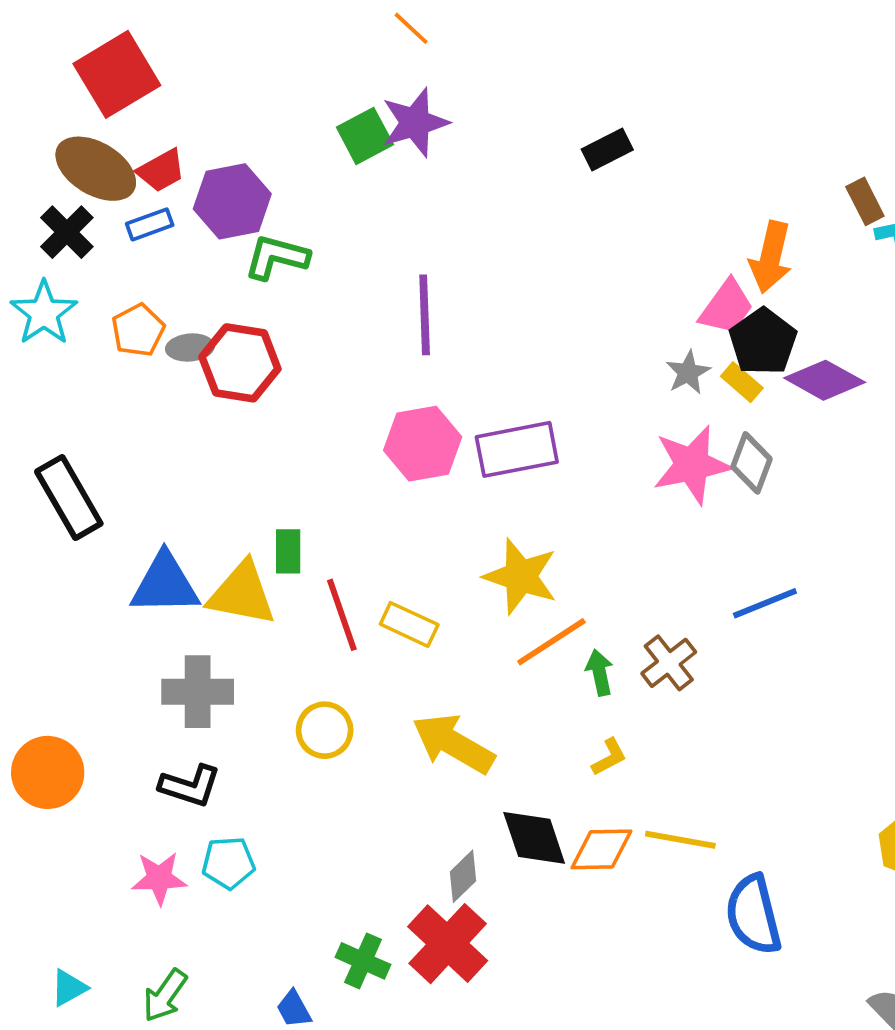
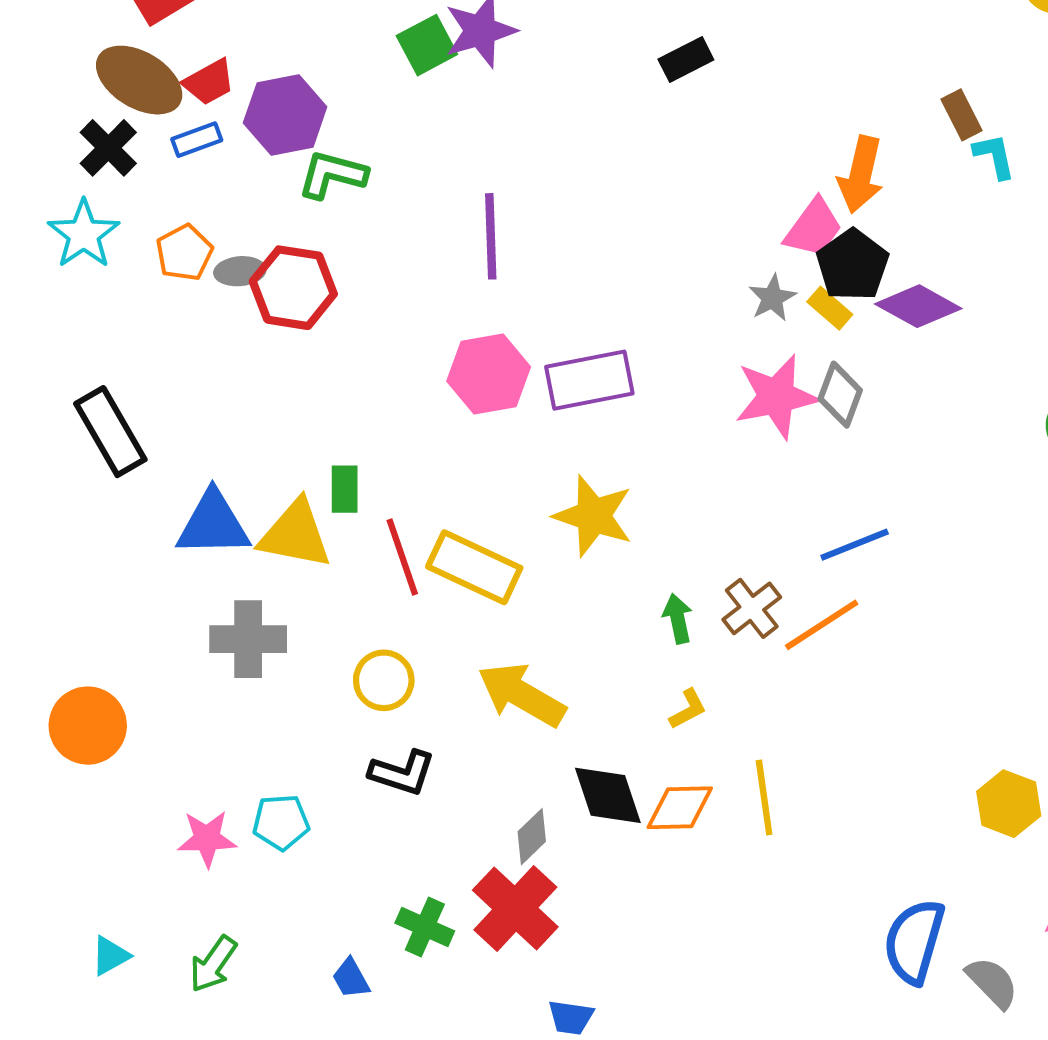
yellow rectangle: (409, 624) -> (474, 567), size x1.5
orange line: (551, 642) -> (822, 625), moved
black L-shape: (190, 786) -> (402, 773), moved
yellow line: (680, 840) -> (764, 797), turned 72
blue semicircle: (753, 915) -> (914, 941), moved, turned 30

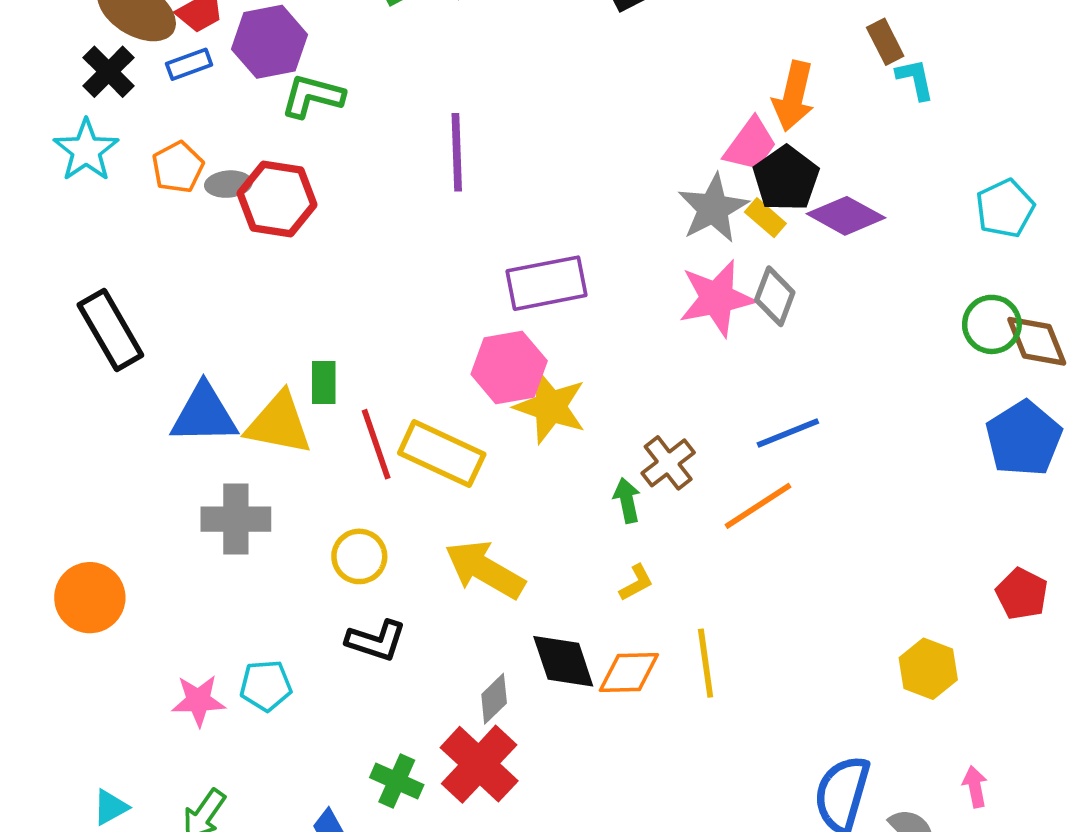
gray star: (772, 298) -> (713, 208), size x1.6
pink hexagon: (489, 374) -> (509, 367), moved
brown cross: (752, 608) -> (668, 463), moved

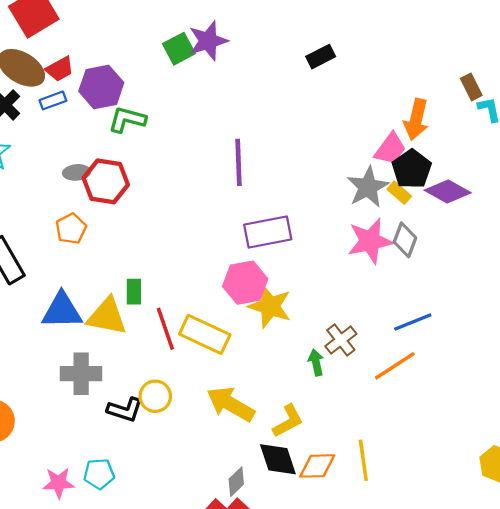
purple line: (457, 152) -> (238, 162), moved
orange pentagon: (178, 167) -> (71, 229), moved
yellow L-shape: (636, 583) -> (288, 421), moved, size x1.5
black L-shape: (376, 641) -> (125, 410), moved

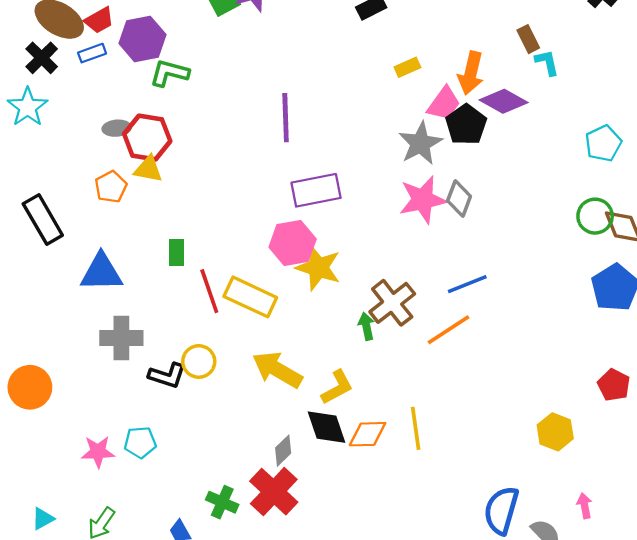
purple diamond: (448, 192) -> (504, 101), moved
yellow rectangle: (399, 193) -> (407, 67), moved, turned -65
yellow triangle: (107, 316) -> (148, 169), moved, size x0.7
brown cross: (341, 340) -> (392, 303), size x1.4

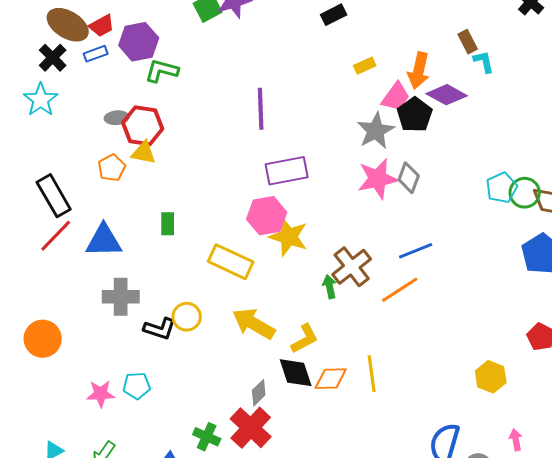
cyan pentagon: (603, 143) -> (502, 188), moved
red line: (209, 291) -> (56, 236), moved, turned 63

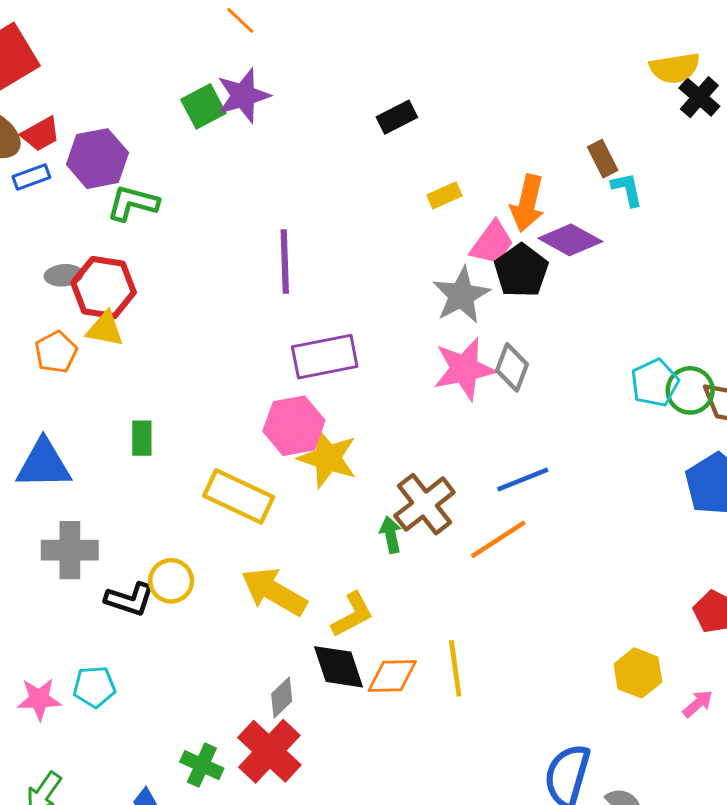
pink arrow: (516, 440) -> (698, 704), moved, turned 60

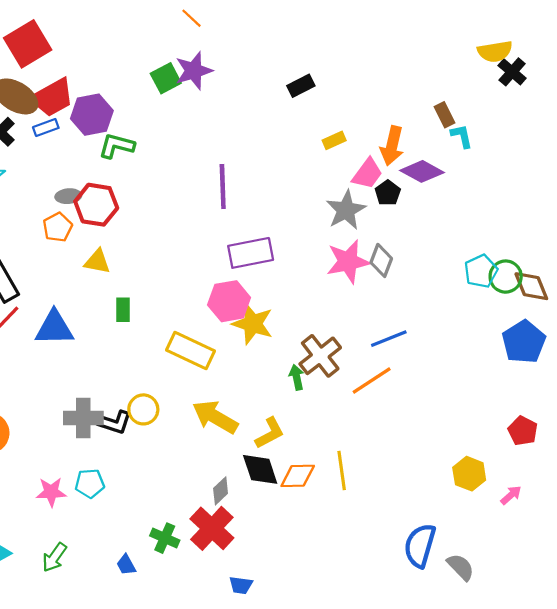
red trapezoid: (41, 134) -> (52, 98), size x1.6
black pentagon: (521, 271) -> (388, 193), size x0.7
yellow triangle: (105, 329) -> (97, 262), moved
orange pentagon: (56, 352) -> (58, 227), moved
gray cross: (70, 550) -> (83, 418), moved

